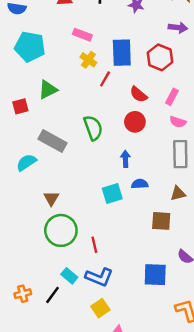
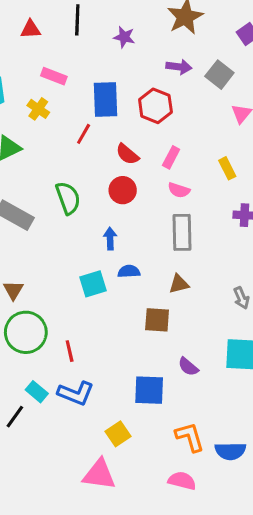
yellow cross: (88, 60) -> (38, 109), moved
yellow square: (100, 308) -> (118, 434), moved

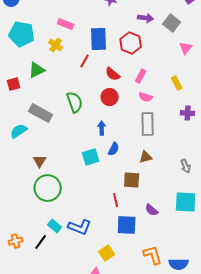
blue semicircle: (129, 271) -> (114, 149), turned 120
red line: (70, 351) -> (116, 200), moved

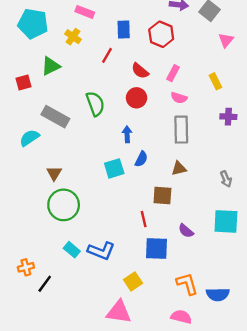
blue rectangle: (99, 39) -> (124, 30), size x0.7
black line: (41, 242) -> (45, 284), moved

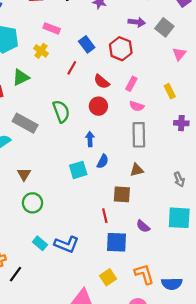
blue rectangle: (124, 30) -> (87, 44), turned -35
green circle: (64, 205) -> (32, 203), size x0.7
yellow square: (133, 281) -> (108, 277), moved

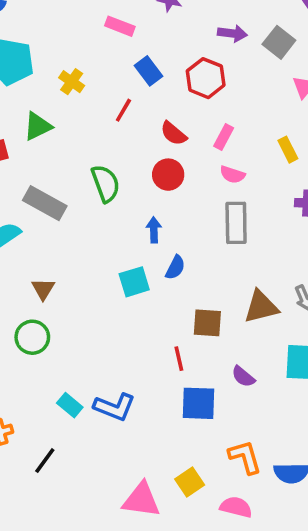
pink rectangle: (52, 28) -> (120, 26), moved
brown triangle: (137, 170) -> (261, 307), moved, size x1.5
green circle: (32, 203) -> (32, 337), moved
black line: (15, 274) -> (45, 461), moved
yellow square: (108, 277) -> (190, 482), moved

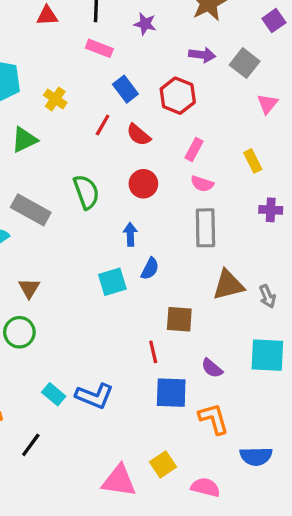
red semicircle: (173, 133) -> (139, 135), moved
brown triangle: (261, 307) -> (228, 285), moved
orange L-shape: (245, 457) -> (214, 419), moved

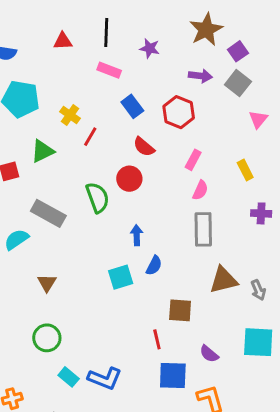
purple square: (274, 21) -> (238, 51), moved
red line: (103, 125) -> (90, 137), moved
red circle: (143, 184) -> (129, 179), moved
pink semicircle: (202, 184) -> (200, 190), turned -84
green circle: (19, 332) -> (47, 338), moved

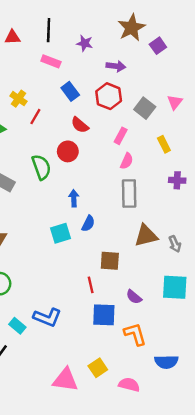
purple arrow: (200, 76) -> (116, 66), moved
gray square: (238, 83) -> (145, 108), moved
cyan rectangle: (69, 377) -> (17, 326), moved

